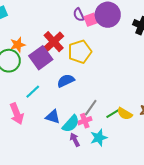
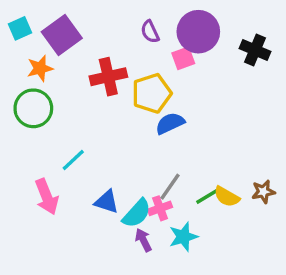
pink square: (91, 20) -> (183, 58), moved
red cross: (54, 42) -> (108, 77), turned 30
orange star: (18, 45) -> (40, 68), moved
purple square: (41, 58) -> (62, 35), moved
blue semicircle: (66, 81) -> (170, 123), moved

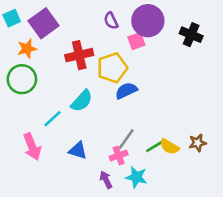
cyan semicircle: (137, 213) -> (82, 101), moved
cyan star: (183, 237) -> (136, 177), turned 30

